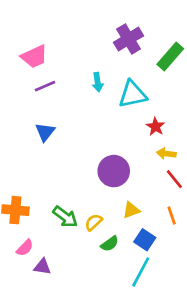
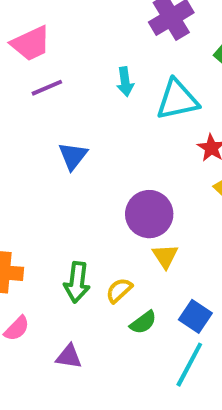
blue triangle: (45, 132) -> (73, 156), moved
yellow triangle: (131, 210) -> (165, 256), moved, turned -42
green arrow: (65, 217) -> (77, 282), turned 60
purple triangle: (42, 267) -> (69, 357), moved

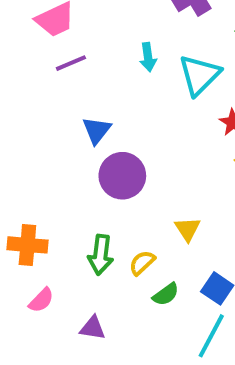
cyan triangle: (177, 100) -> (199, 75), turned -33
purple circle: (149, 214) -> (122, 176), moved

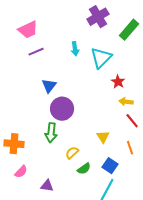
yellow triangle: (188, 229) -> (103, 137), moved
green arrow: (101, 255) -> (51, 133), moved

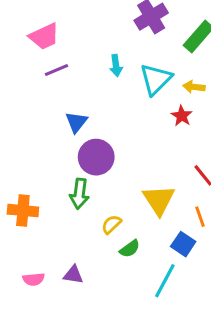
yellow arrow: (126, 102) -> (194, 87), moved
yellow triangle: (103, 137) -> (159, 200), size x1.6
blue square: (110, 166) -> (183, 244), moved
pink semicircle: (21, 172) -> (34, 279), moved, turned 40

